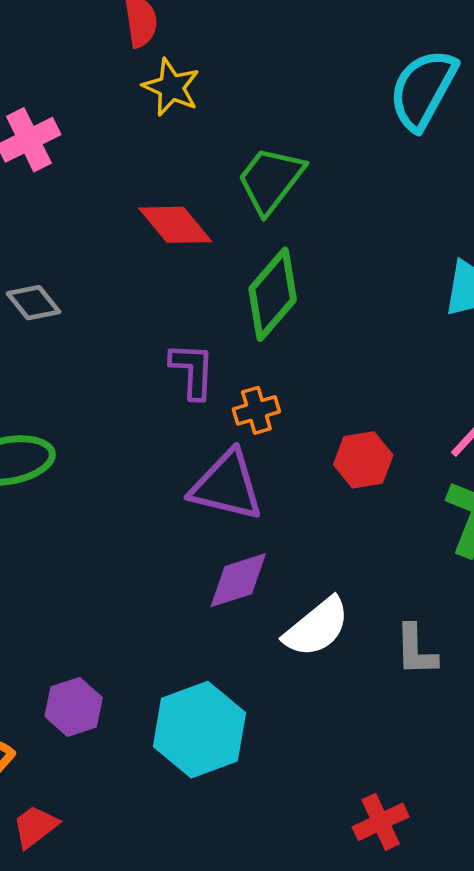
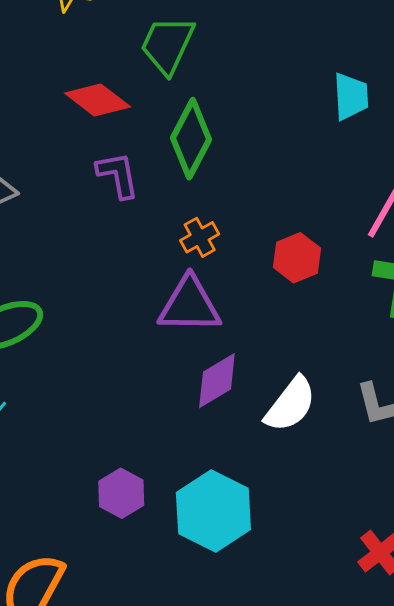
purple L-shape: (192, 371) -> (118, 175), moved
purple hexagon: (74, 707) -> (121, 493), moved

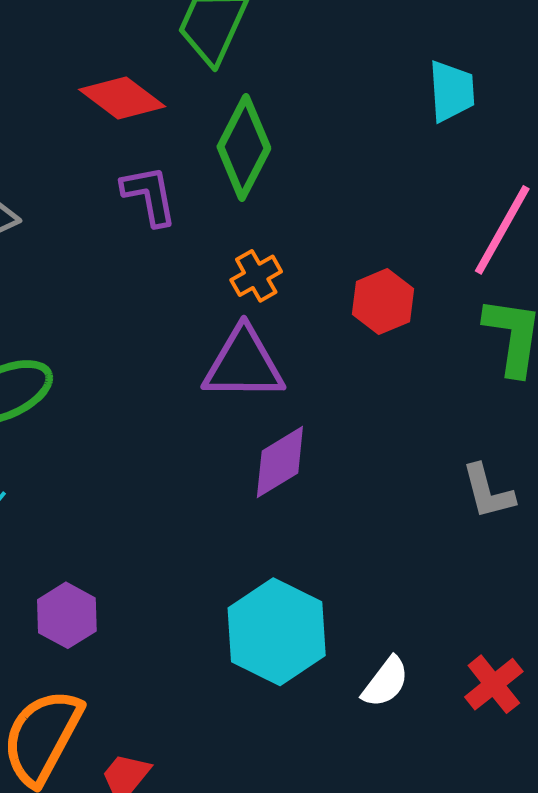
white semicircle: (290, 404) -> (385, 682), moved, size x0.7
purple hexagon: (121, 493) -> (67, 615), moved

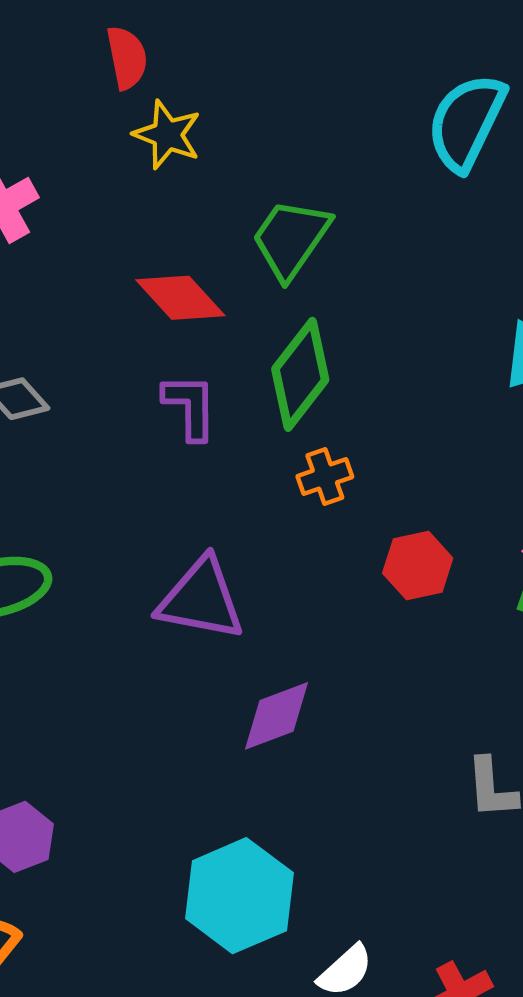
orange cross: (256, 276) -> (325, 477), moved
purple triangle: (244, 364) -> (201, 599), moved

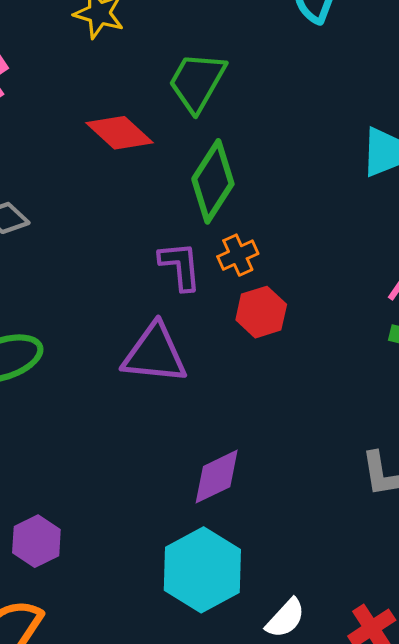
purple L-shape: (190, 407) -> (180, 266), moved
red hexagon: (418, 566) -> (261, 312), moved
purple diamond: (276, 716) -> (217, 477), moved

